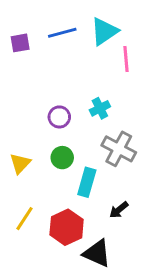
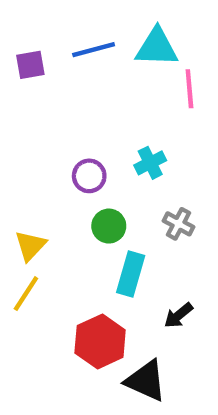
cyan triangle: (104, 31) -> (157, 47), turned 36
gray cross: (119, 149) -> (179, 224), size x0.6
green circle: (62, 158) -> (109, 226), moved
yellow line: (24, 219) -> (26, 294), moved

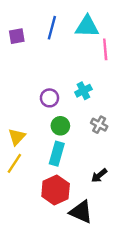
blue line: (94, 50) -> (52, 28), turned -60
cyan rectangle: (131, 274) -> (57, 154), moved

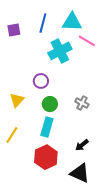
pink line: (105, 49) -> (87, 41), turned -54
cyan cross: (83, 91) -> (60, 51), moved, size x1.6
yellow triangle: (17, 137) -> (17, 100), moved
black triangle: (81, 212) -> (80, 173), moved

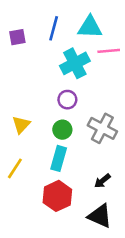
pink line: (87, 41) -> (109, 51), turned -36
purple circle: (41, 81) -> (67, 100), moved
gray cross: (82, 103) -> (102, 128), size x1.6

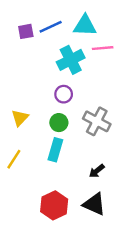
blue line: (54, 28) -> (51, 27), turned 50
purple square: (17, 37) -> (26, 31), moved
red hexagon: (57, 196) -> (54, 205), moved

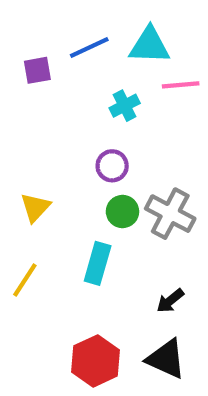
purple square: (26, 31) -> (37, 70), moved
cyan cross: (71, 60) -> (125, 106), size x0.6
green circle: (59, 123) -> (122, 211), moved

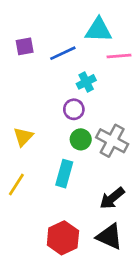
blue line: (89, 47) -> (63, 53), moved
cyan cross: (125, 106) -> (86, 82), moved
black arrow: (170, 301) -> (112, 198), size x1.4

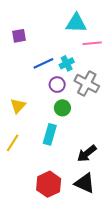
blue line: (63, 53) -> (43, 63), moved
gray cross: (112, 141) -> (87, 84), moved

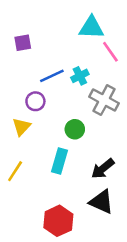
pink line: (92, 43) -> (110, 52), turned 60
purple circle: (57, 85) -> (35, 101), moved
black arrow: (87, 153) -> (103, 169), moved
black triangle: (85, 183) -> (102, 202), moved

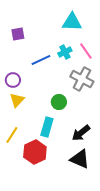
pink line: (110, 52) -> (86, 51), moved
cyan cross: (80, 76) -> (65, 52), moved
purple circle: (35, 101) -> (13, 80), moved
red hexagon: (58, 221) -> (35, 152), moved

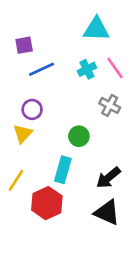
blue line: (41, 60) -> (41, 69), moved
gray cross: (82, 79) -> (110, 105), size x0.7
purple circle: (13, 80) -> (32, 109), moved

